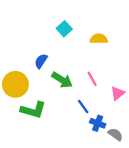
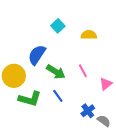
blue semicircle: (41, 61) -> (37, 55), size x1.5
blue line: (83, 107) -> (58, 96), moved
blue cross: (98, 123) -> (88, 111), turned 32

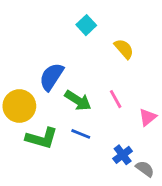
cyan square: (58, 26) -> (86, 25), moved
yellow semicircle: (89, 35) -> (124, 49), turned 49
blue line: (58, 96) -> (81, 134), turned -32

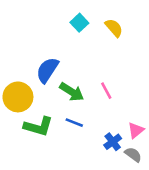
yellow semicircle: (124, 49) -> (114, 28), moved
pink triangle: (148, 117) -> (136, 130), moved

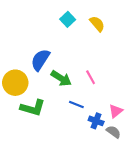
blue line: (74, 123) -> (76, 105), moved
blue cross: (113, 142) -> (96, 121), turned -32

